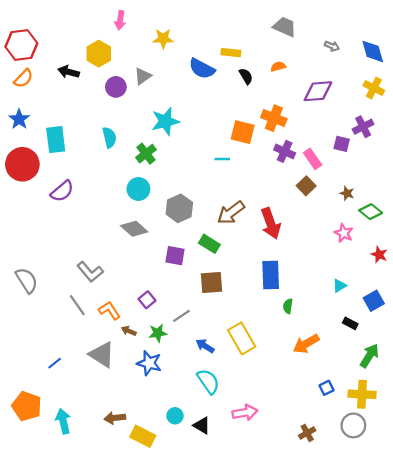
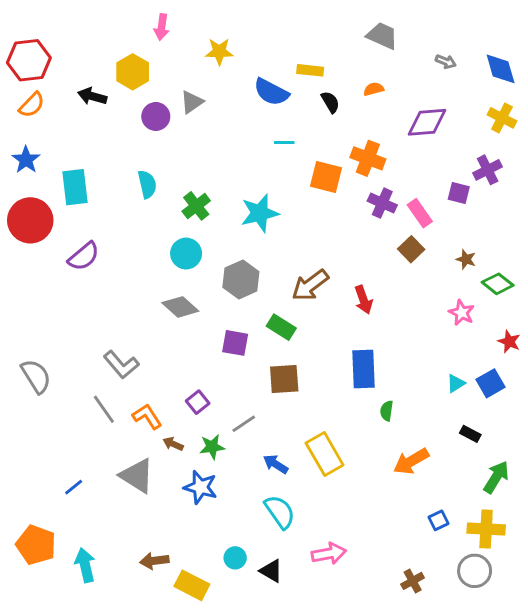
cyan star: (165, 121) -> (260, 213), moved
cyan line: (222, 159) -> (284, 142), moved
red arrow: (271, 223) -> (364, 300), size x0.7
blue square: (374, 301) -> (490, 383), moved

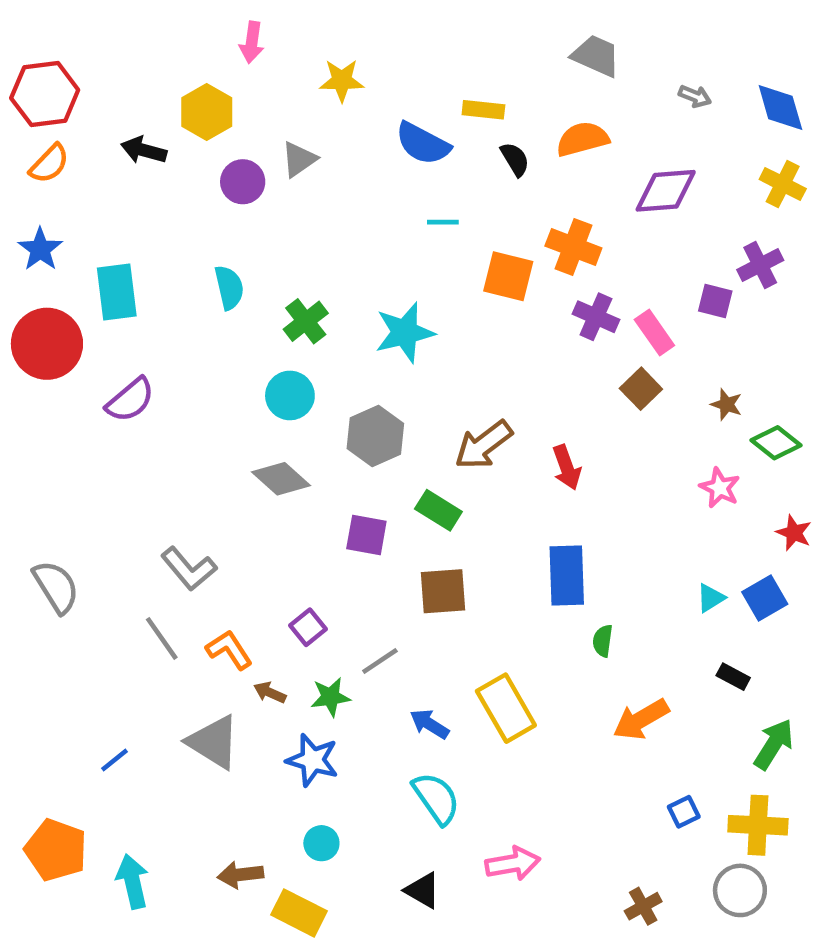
orange semicircle: (374, 89) -> (582, 139), size x1.6
cyan circle: (235, 558) -> (321, 843), moved

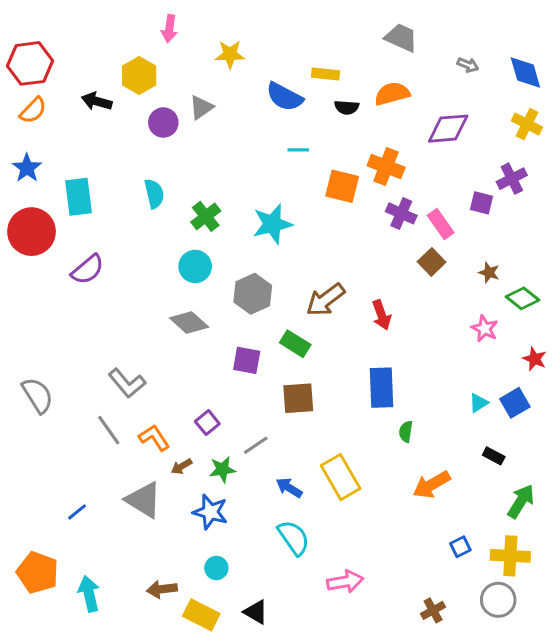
black semicircle: (515, 159) -> (347, 107), turned 125
brown arrow: (270, 692) -> (182, 466), turned -55
black triangle: (423, 890) -> (256, 612), moved

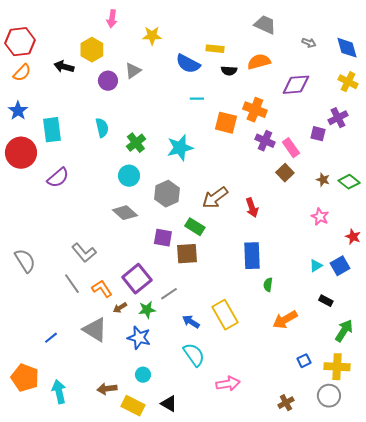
green diamond: (522, 298) -> (349, 182), moved
brown square: (298, 398) -> (187, 254), moved
purple square: (207, 423) -> (137, 279), size x1.8

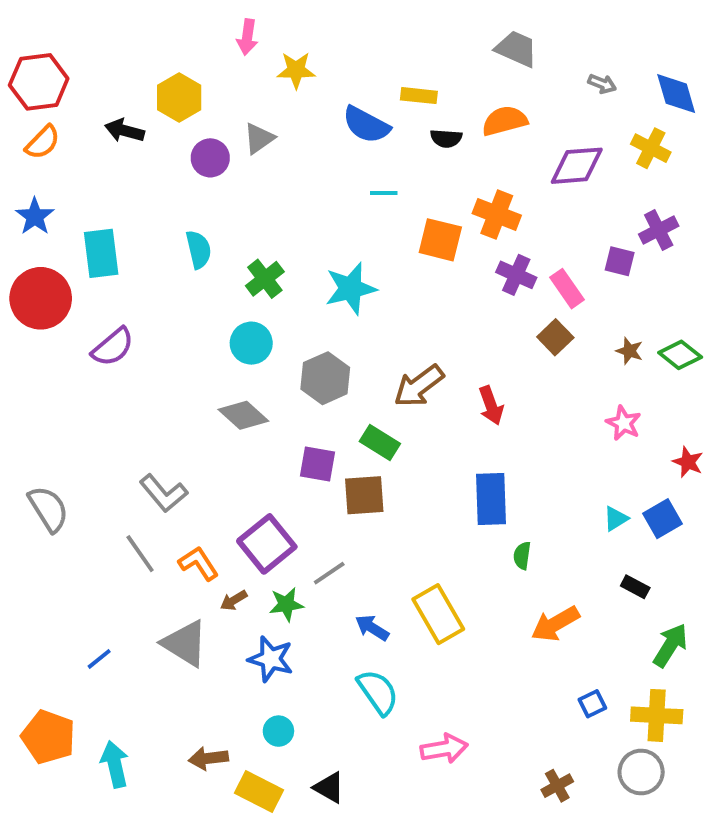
pink arrow: (112, 19) -> (247, 37), moved
yellow cross: (348, 82) -> (651, 148), moved

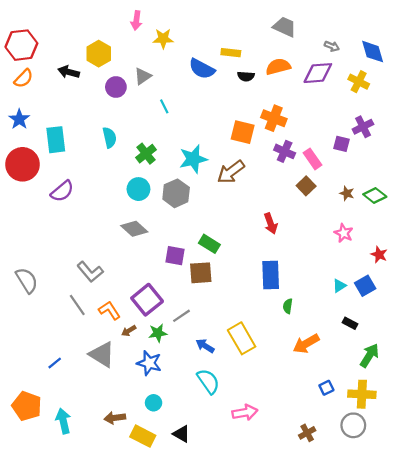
purple diamond: (577, 166) -> (318, 73), moved
cyan line: (384, 193) -> (164, 106), moved, turned 64
gray hexagon: (325, 378) -> (176, 193), moved
brown arrow: (419, 386) -> (231, 172), moved

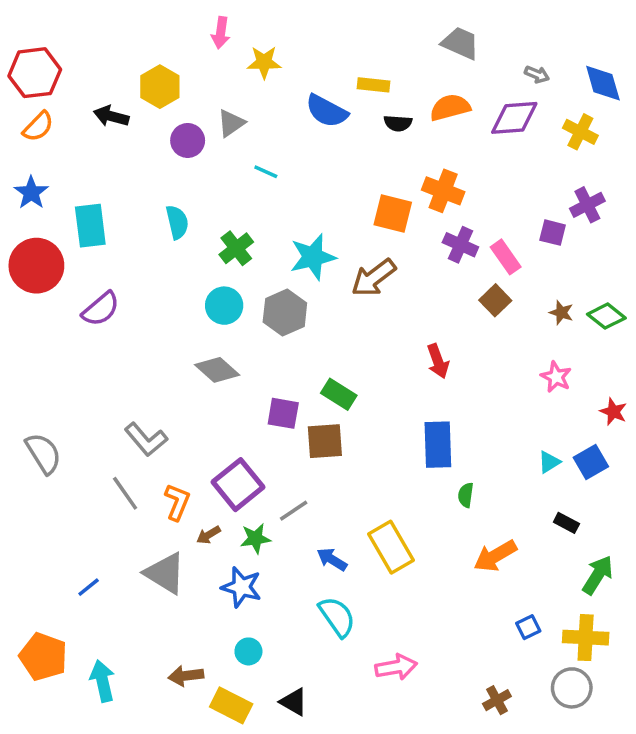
cyan line: (164, 106) -> (266, 172), turned -40
orange L-shape: (109, 310) -> (177, 502), turned 55

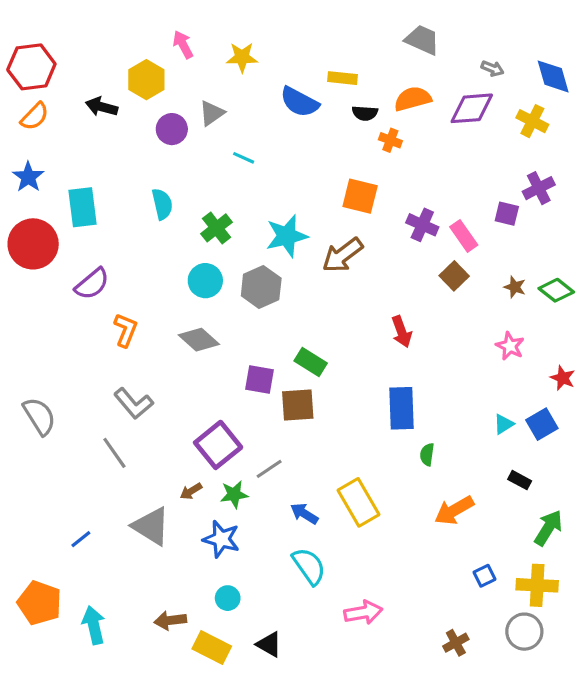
pink arrow: (221, 33) -> (183, 45), moved, turned 144
orange cross: (443, 191) -> (390, 140), moved, size x0.6
orange L-shape: (177, 502) -> (126, 330), moved

